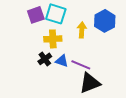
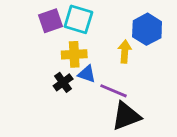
yellow arrow: (82, 30) -> (125, 52), moved
blue triangle: (62, 61) -> (87, 74), moved

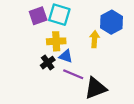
purple line: (113, 91) -> (73, 74), moved

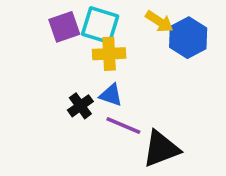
yellow arrow: (94, 39) -> (159, 21), moved, turned 119
yellow cross: (56, 41) -> (109, 54), moved

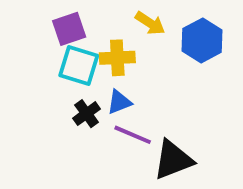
yellow arrow: (159, 21) -> (150, 23), moved
cyan square: (100, 25) -> (79, 65), moved
blue triangle: (111, 95) -> (119, 102), turned -40

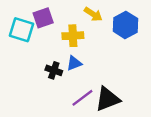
cyan square: (79, 65) -> (22, 30), moved
black cross: (86, 114) -> (54, 70), turned -35
purple line: (133, 135) -> (82, 98), moved, turned -60

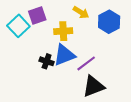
cyan square: (22, 30) -> (18, 26), turned 30
blue triangle: (74, 63) -> (64, 55), size x1.6
purple line: (82, 98) -> (86, 63), moved

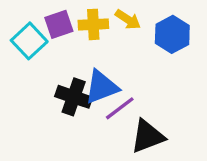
yellow cross: (63, 31) -> (93, 24), moved
black cross: (47, 61) -> (74, 97), size x1.5
purple line: (86, 63) -> (120, 108), moved

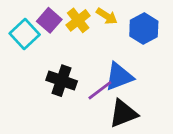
purple square: (59, 24) -> (49, 20), turned -30
yellow cross: (93, 24) -> (78, 20), turned -35
blue triangle: (102, 87) -> (119, 76), moved

